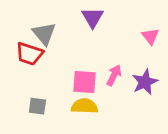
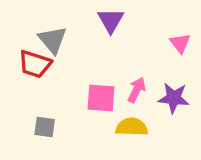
purple star: (145, 82) -> (174, 98), turned 30
yellow semicircle: (84, 106) -> (132, 127), moved

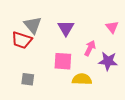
purple triangle: (111, 21) -> (66, 28), moved
pink arrow: (137, 90) -> (90, 48), moved

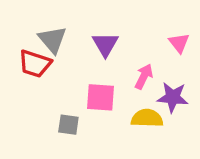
gray square: (28, 79) -> (68, 125), moved
yellow semicircle: (82, 79) -> (147, 118), moved

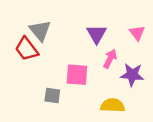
purple triangle: (105, 44) -> (97, 34), moved
red trapezoid: (35, 64) -> (27, 49), turned 35
yellow semicircle: (147, 118) -> (113, 105), moved

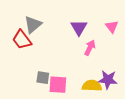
gray triangle: (40, 30) -> (33, 25), turned 30
pink square: (77, 75) -> (58, 85), moved
purple star: (132, 75) -> (108, 80), moved

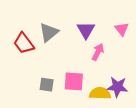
gray triangle: (33, 25) -> (49, 32), moved
pink square: (58, 85) -> (74, 81), moved

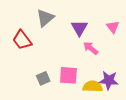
gray triangle: (49, 32) -> (45, 18), moved
pink arrow: (98, 52) -> (91, 48), turned -77
gray square: (47, 85) -> (43, 78), turned -32

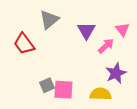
pink arrow: (91, 48) -> (106, 46), moved, turned 98
pink square: (68, 75) -> (63, 90), moved
purple star: (109, 80) -> (116, 73), moved, turned -30

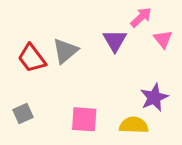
gray triangle: (49, 20) -> (65, 51), moved
pink arrow: (106, 46) -> (141, 17), moved
gray square: (47, 85) -> (23, 113), moved

